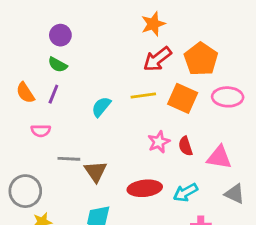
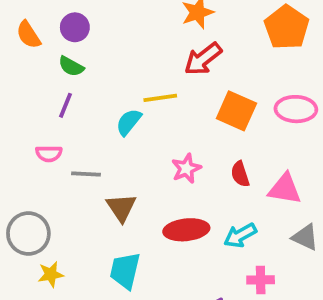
orange pentagon: (201, 59) -> (287, 27), moved
orange semicircle: (25, 93) -> (28, 35), moved
yellow line: (143, 96) -> (160, 98), moved
pink star: (159, 142) -> (186, 168), moved
gray line: (69, 159) -> (86, 174), moved

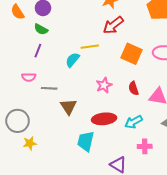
cyan trapezoid: (125, 271) -> (86, 141), moved

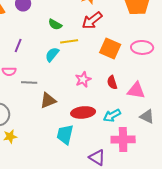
green semicircle: (41, 29) -> (55, 24), moved
brown triangle: (68, 107) -> (48, 100), turned 42
pink cross: (145, 146) -> (123, 139), size x1.6

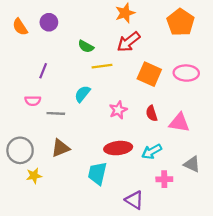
cyan semicircle: (52, 54) -> (82, 94), moved
brown triangle: (48, 100) -> (60, 148), moved
gray triangle: (147, 116) -> (192, 164), moved
pink cross: (123, 139) -> (164, 179), size x0.6

